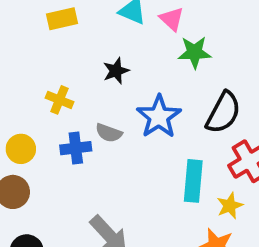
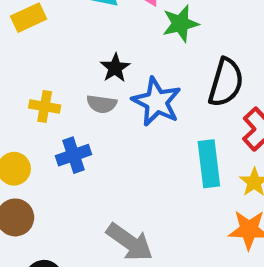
black star: (116, 71) -> (115, 68), moved
gray semicircle: (109, 133) -> (102, 104), moved

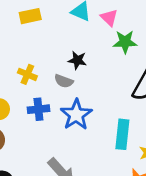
black star: (115, 68) -> (77, 60), turned 30
blue star: (157, 102) -> (76, 115), moved

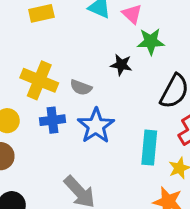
black star: (77, 60) -> (121, 65), moved
yellow cross: (27, 74) -> (39, 80), size x1.6

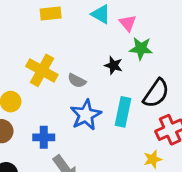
blue cross: (52, 120) -> (44, 137), moved
cyan rectangle: (149, 148) -> (123, 112), moved

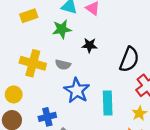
green star: (141, 48) -> (62, 29), moved
cyan rectangle: (123, 112) -> (108, 103), moved

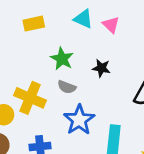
green star: (62, 29) -> (62, 59), moved, turned 30
yellow cross: (33, 63) -> (30, 98), moved

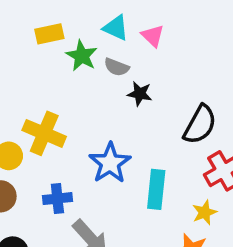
green star: (62, 59) -> (82, 56), moved
gray semicircle: (67, 87) -> (117, 67), moved

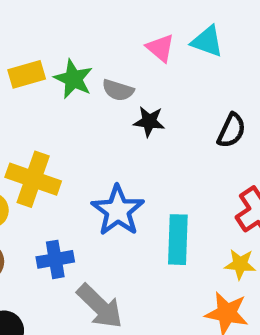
cyan triangle: (116, 28) -> (207, 41), moved
yellow rectangle: (49, 34) -> (27, 74), moved
black semicircle: (200, 125) -> (231, 131), moved, size x0.7
yellow star: (205, 212) -> (240, 264), turned 30

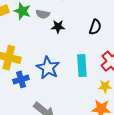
cyan rectangle: (178, 240) -> (82, 65), moved
blue cross: (55, 259) -> (21, 79), moved

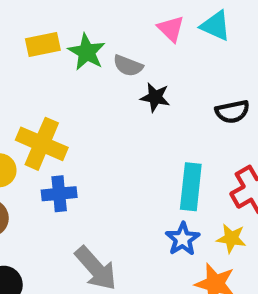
black semicircle: (95, 27) -> (232, 112), turned 49
blue star: (48, 68) -> (183, 239), moved, size x0.7

